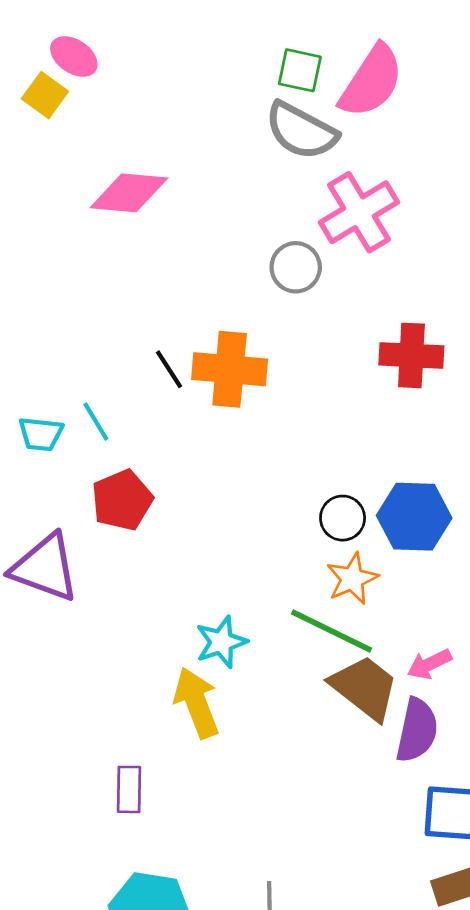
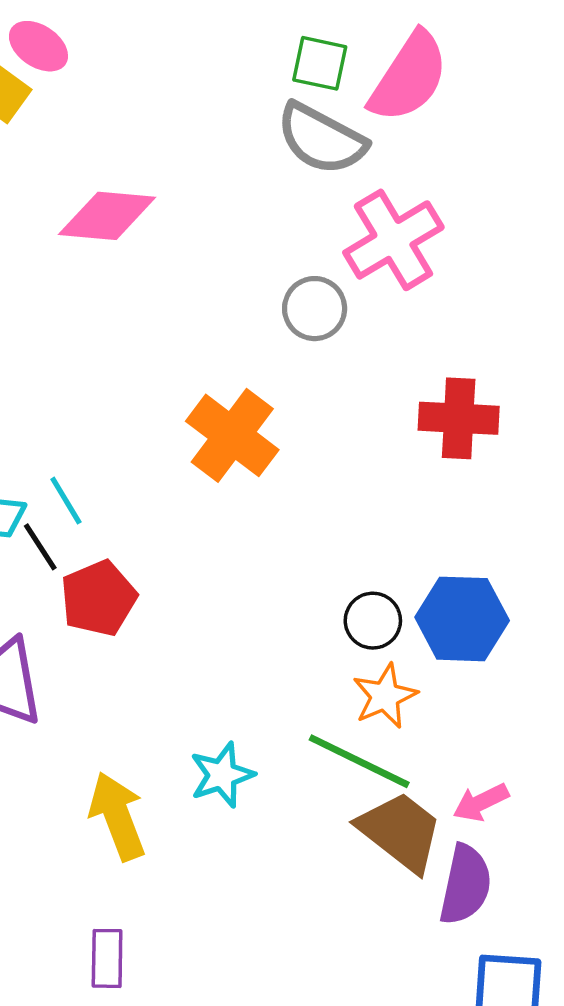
black line: (169, 369) -> (40, 547), moved
orange cross: (230, 369) -> (232, 435), turned 32
yellow arrow: (196, 703) -> (117, 816), moved

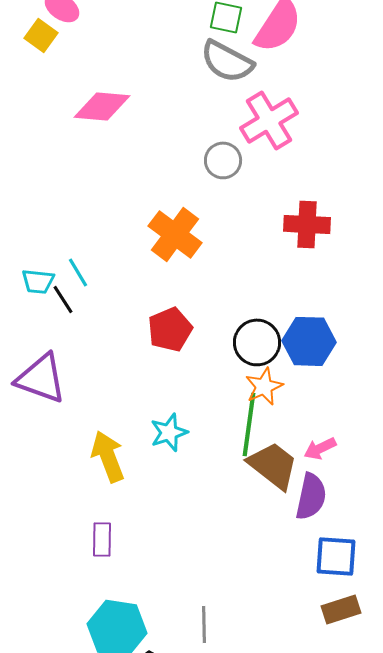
red pentagon: (99, 598) -> (170, 329), moved
black circle: (373, 621) -> (257, 342), size x1.4
green line: (359, 761) -> (249, 424), turned 72

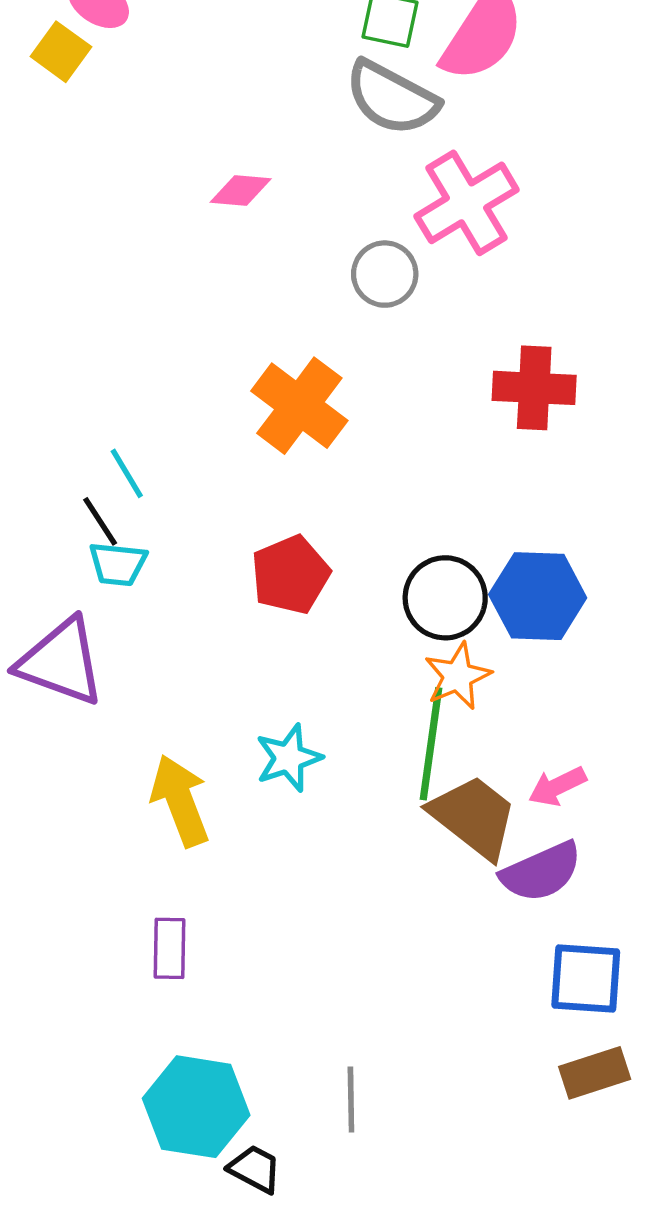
pink diamond: (102, 106) -> (241, 190), moved, size x0.6
cyan trapezoid: (38, 281) -> (118, 564), moved
purple semicircle: (311, 496) -> (541, 872), turned 54

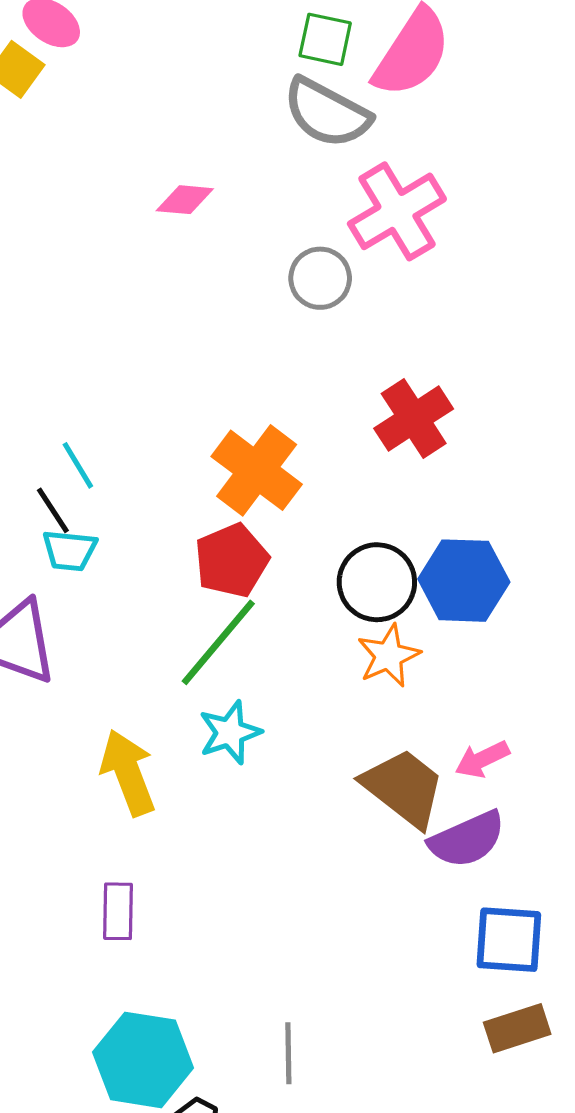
red cross: (534, 388) -> (414, 419), moved, turned -36
orange cross: (299, 406) -> (257, 470), moved
green line: (431, 744) -> (218, 642), moved, turned 32

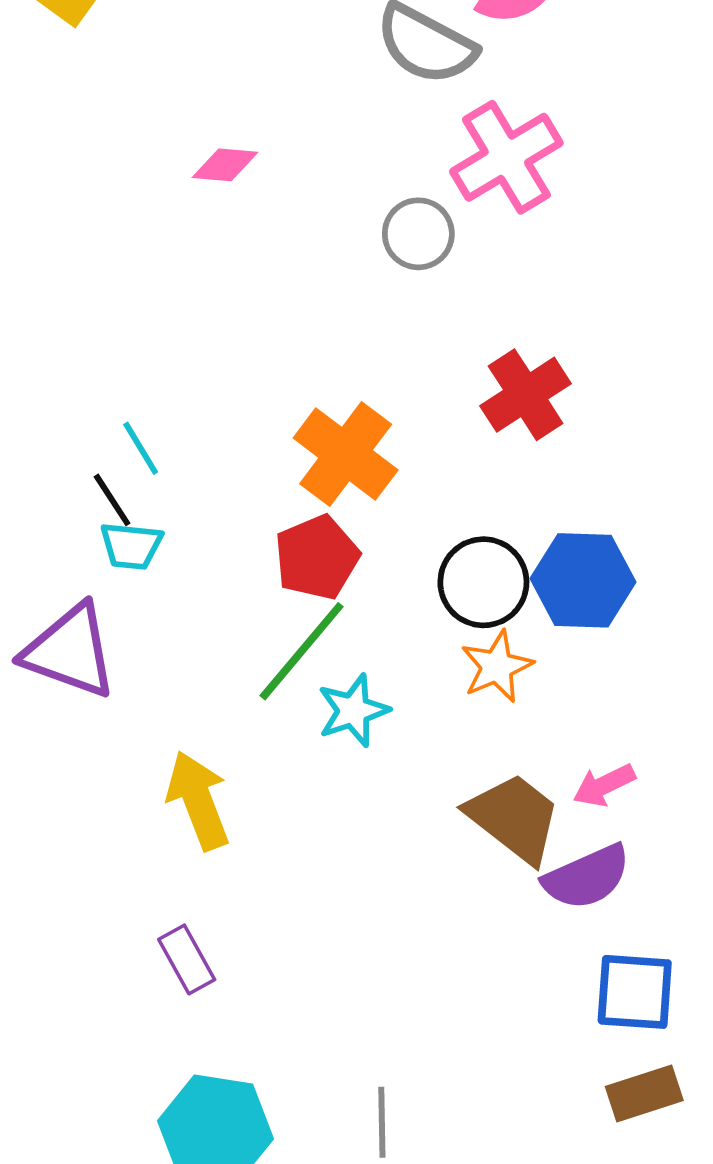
pink diamond: (185, 200) -> (225, 165), moved
cyan star: (230, 733) -> (353, 711), moved
purple rectangle: (118, 911) -> (187, 959), turned -30

